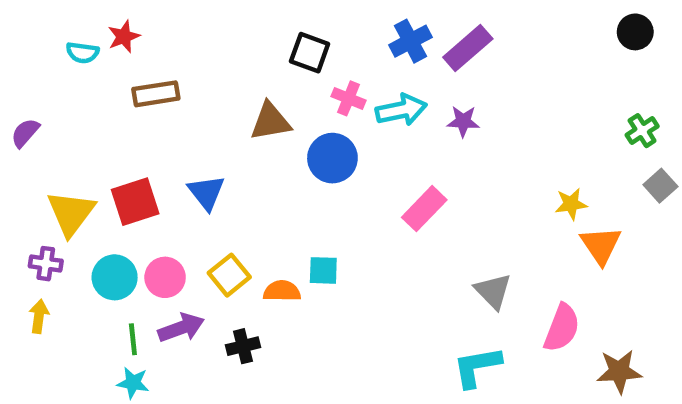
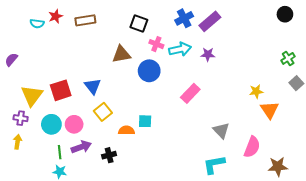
brown rectangle: (156, 94) -> (85, 20), moved
yellow square: (229, 275) -> (103, 112), moved

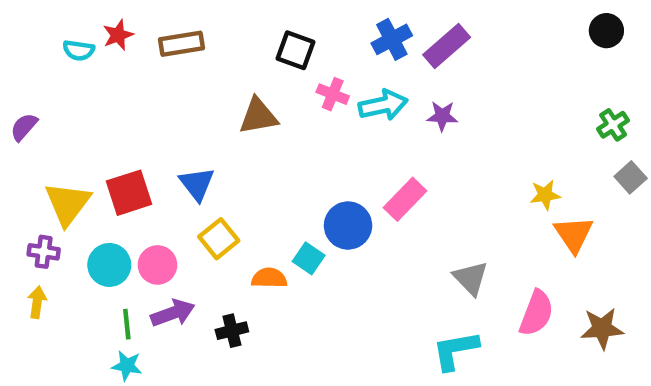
blue circle: (149, 71) -> (348, 226), moved
cyan square: (145, 121) -> (309, 258), turned 32
brown star: (278, 166) -> (602, 328), moved

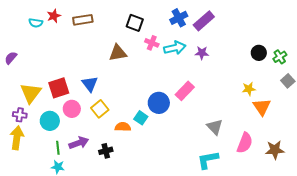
black circle: (606, 31) -> (259, 53), moved
pink circle: (157, 265) -> (72, 109), moved
yellow arrow: (37, 302) -> (17, 138), size x1.6

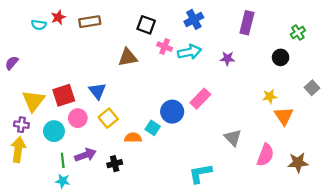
purple rectangle: (204, 21) -> (247, 23), moved, turned -35
purple star: (202, 53) -> (227, 58), moved
green cross: (280, 57) -> (298, 32), moved
cyan L-shape: (208, 160) -> (200, 173), moved

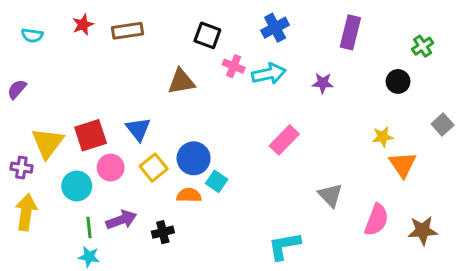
cyan semicircle: (39, 25) -> (32, 35), moved
blue circle: (172, 112) -> (194, 158), moved
purple cross: (21, 125) -> (21, 168), moved

